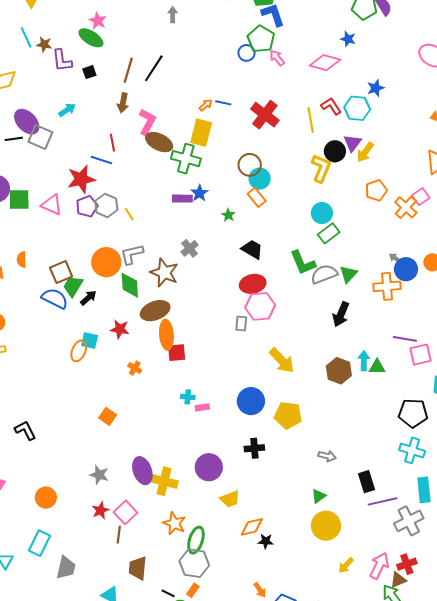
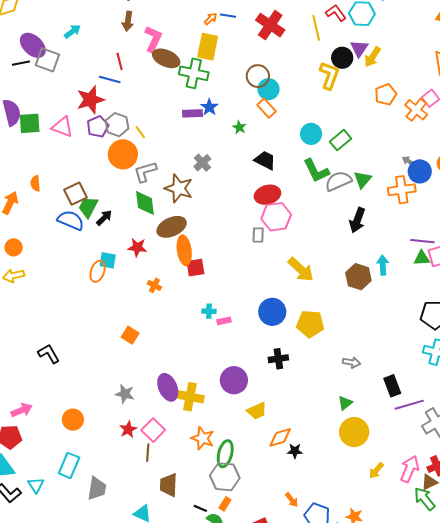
cyan circle: (322, 213) -> (311, 134), moved
orange circle: (106, 262) -> (123, 154), moved
green triangle: (377, 367) -> (422, 258), moved

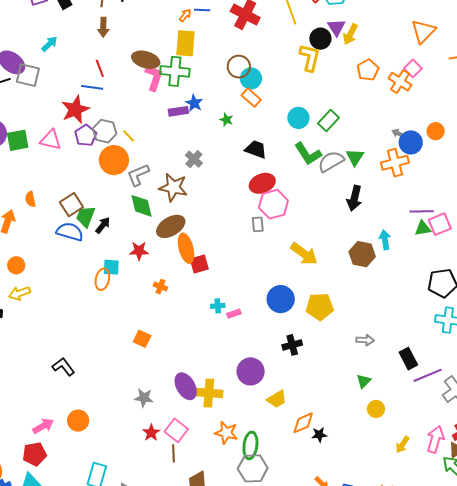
pink L-shape: (153, 39) -> (154, 78), moved
orange circle: (73, 420) -> (78, 421), moved
yellow circle: (354, 432) -> (376, 409), size x0.6

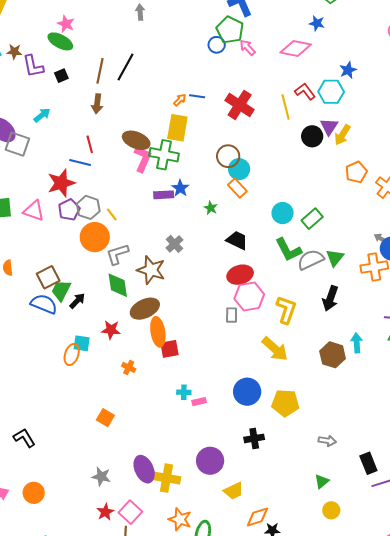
yellow L-shape: (310, 58) -> (286, 310), moved

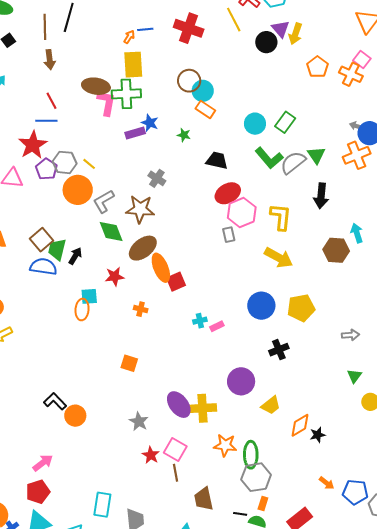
gray star: (101, 477) -> (139, 422), turned 30
orange circle: (34, 493) -> (75, 416), moved

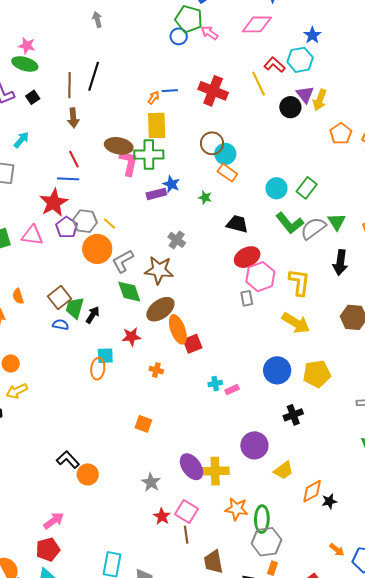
blue semicircle: (43, 267) -> (61, 325), size x0.6

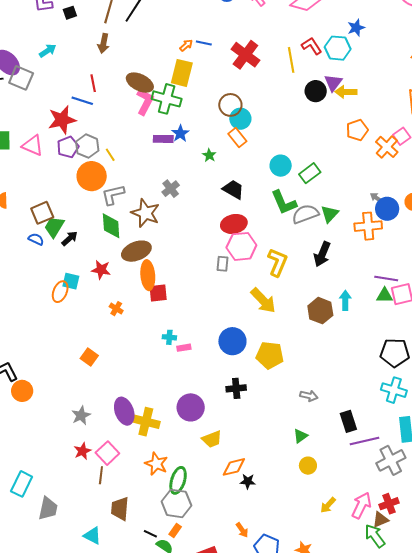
yellow arrow: (320, 100) -> (346, 92), turned 55

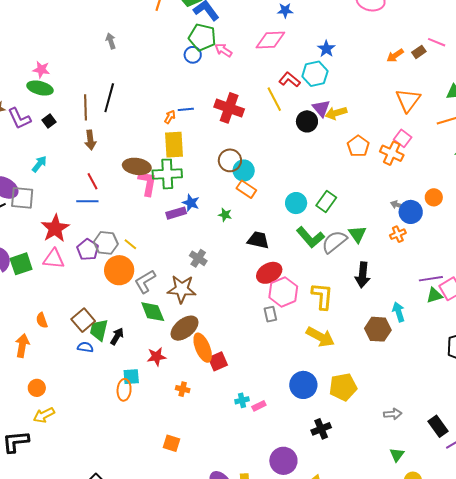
red star: (62, 120) -> (55, 228), moved
orange cross: (368, 226) -> (398, 234), size x0.6

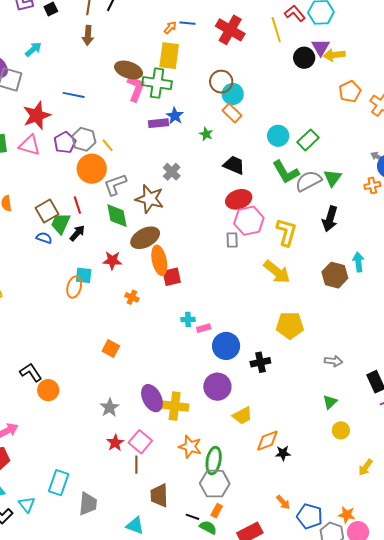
red line: (93, 181) -> (77, 205), moved
blue circle: (303, 385) -> (226, 346), moved

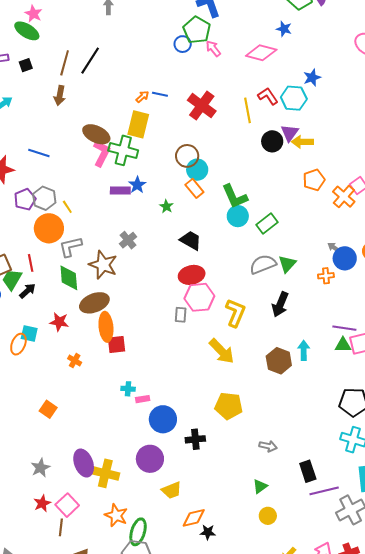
green L-shape: (286, 172) -> (235, 196), moved

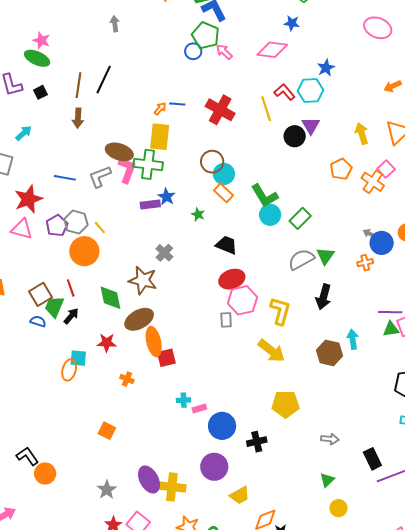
yellow arrow: (302, 142) -> (362, 134), moved, turned 80
gray L-shape: (70, 247) -> (100, 177), moved

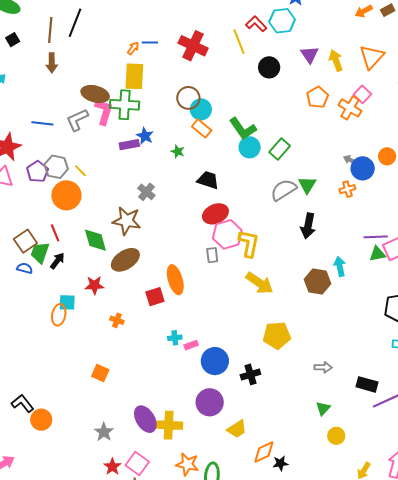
purple triangle: (311, 126) -> (310, 55), moved
yellow L-shape: (280, 311) -> (249, 243), moved
orange ellipse: (154, 342) -> (175, 280), moved
black rectangle: (372, 459) -> (367, 384), turned -45

